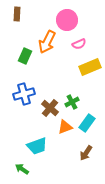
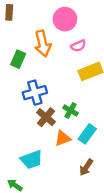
orange arrow: (47, 42) -> (43, 44), turned -40
blue cross: (24, 94) -> (35, 93), moved
green cross: (72, 102) -> (71, 110), turned -32

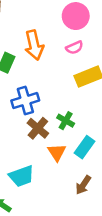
pink circle: (65, 19) -> (76, 16), moved
orange triangle: (63, 138) -> (57, 152), turned -42

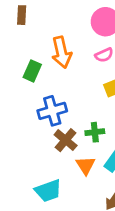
green cross: (66, 121) -> (95, 132), turned -36

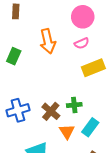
green rectangle: (32, 71) -> (14, 56), moved
blue cross: (52, 111) -> (18, 110), moved

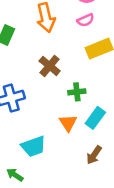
brown cross: (51, 111) -> (50, 66), moved

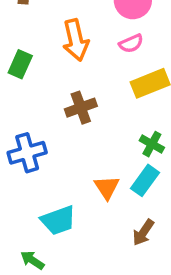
brown cross: (50, 66) -> (81, 108), turned 30
green cross: (77, 92) -> (152, 144), moved, turned 35

